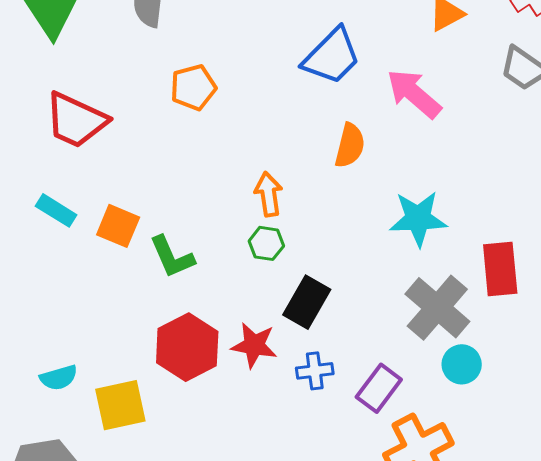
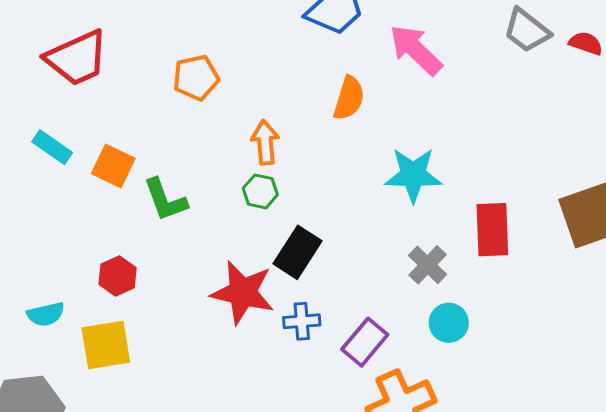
orange pentagon: (193, 87) -> (196, 78), moved
red trapezoid: (76, 120) -> (77, 58), turned -52
gray cross: (437, 308) -> (428, 265), size x0.6
red star: (254, 345) -> (243, 292), size x1.4
red hexagon: (187, 347) -> (118, 276), moved, size x0.6

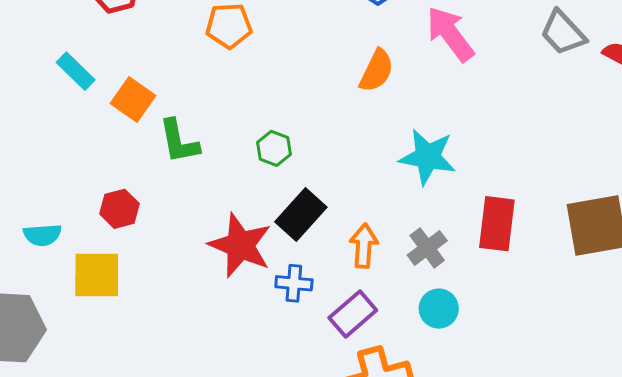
orange arrow: (265, 142) -> (364, 246), moved

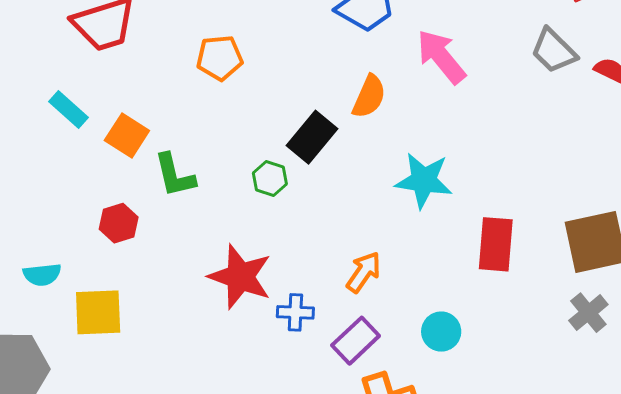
red hexagon: (119, 209) -> (119, 223), moved
black rectangle: (301, 215) -> (312, 137), moved
orange arrow: (364, 246) -> (364, 272), turned 33
gray cross: (427, 248) -> (588, 313), moved

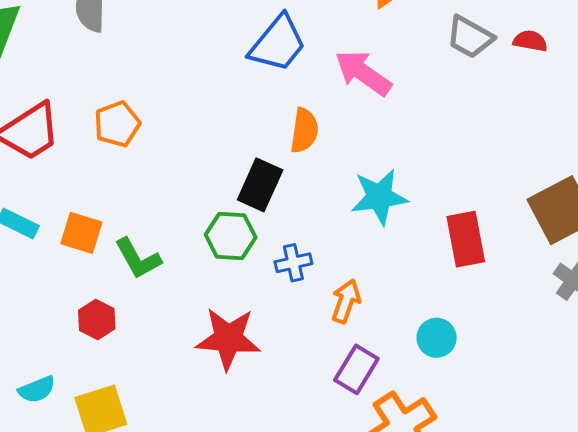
orange pentagon: (220, 58) -> (117, 124), moved
green hexagon: (270, 178) -> (231, 236), size x1.4
blue cross: (295, 312) -> (293, 263), moved

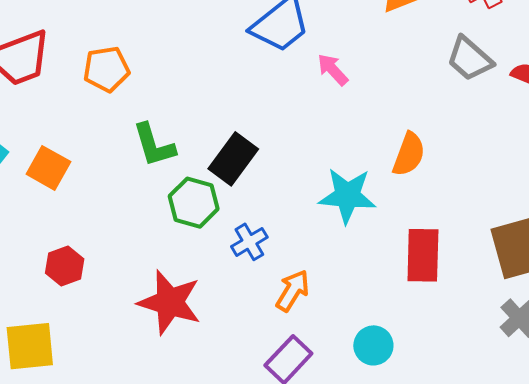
pink arrow: (363, 73) -> (333, 70), moved, size x0.6
orange semicircle: (304, 131) -> (409, 154), moved
green L-shape: (138, 258) -> (154, 145), moved
blue cross: (293, 263) -> (249, 242), turned -30
red hexagon: (97, 319) -> (65, 266), moved

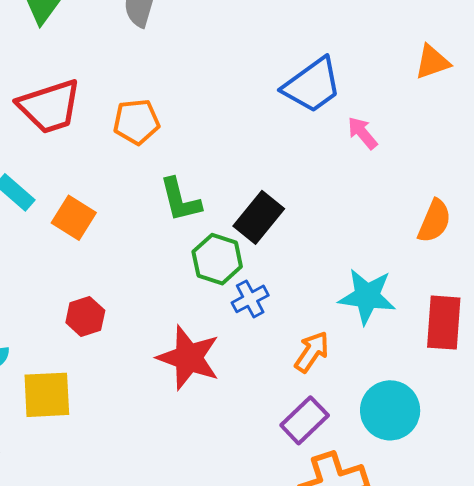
cyan star: (347, 196) -> (367, 296), moved
blue cross: (249, 242) -> (250, 299), moved
cyan circle: (373, 345) -> (390, 410), size x1.5

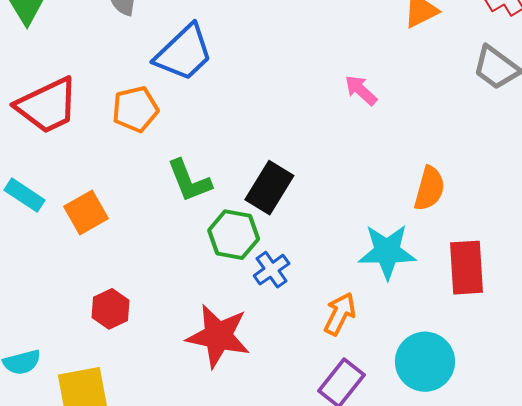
blue trapezoid: (312, 85) -> (184, 53), moved
orange square: (74, 218) -> (86, 212), turned 36
orange semicircle: (434, 221) -> (429, 188), moved

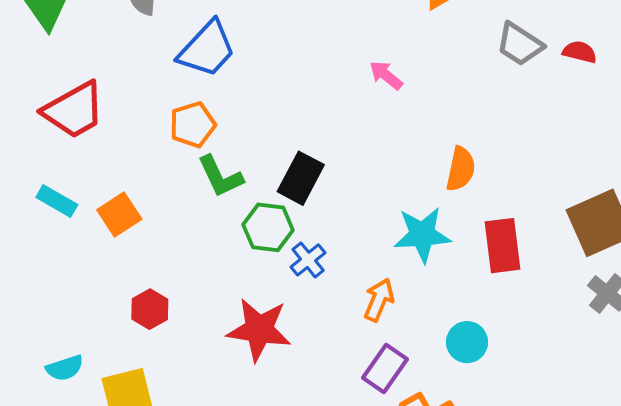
orange pentagon: (135, 109) -> (193, 125), moved
cyan circle: (425, 362) -> (467, 342), size x0.7

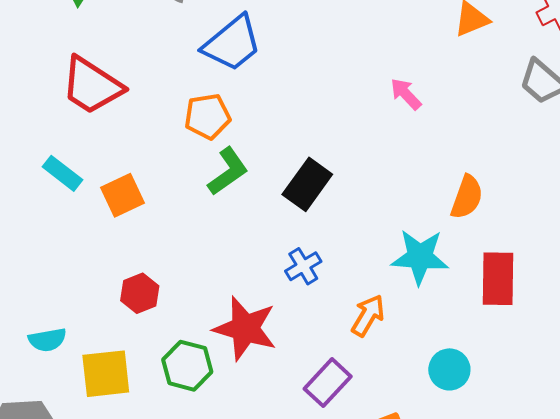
red trapezoid: (74, 110) -> (92, 86), turned 54
green L-shape: (220, 176) -> (228, 171), turned -108
green hexagon: (268, 227) -> (187, 366), moved
purple rectangle: (385, 369) -> (328, 383), moved

